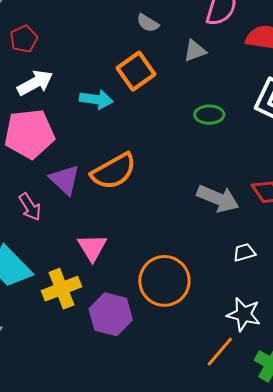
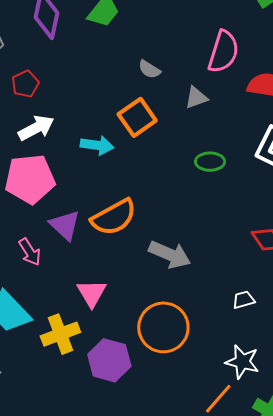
gray arrow: (218, 199) -> (170, 254), moved

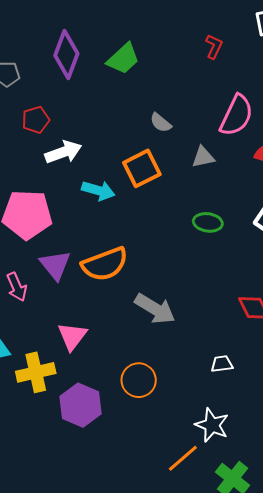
white arrow: (36, 128) -> (63, 152), moved
orange circle: (163, 327) -> (139, 380), size x0.7

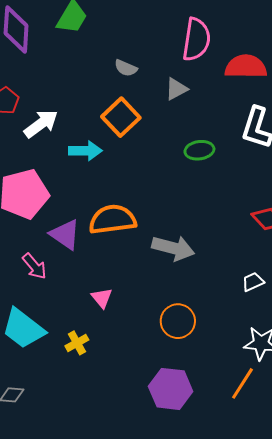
orange semicircle: (105, 264) -> (112, 219), turned -150
pink triangle: (72, 336) -> (102, 298), size x0.7
yellow cross: (36, 372) -> (77, 343), size x0.6
purple hexagon: (80, 405) -> (171, 389), moved

